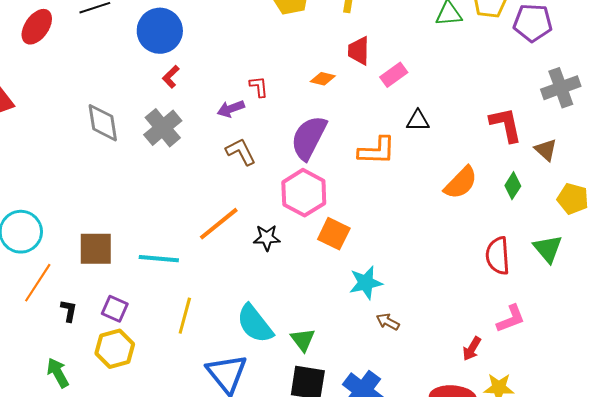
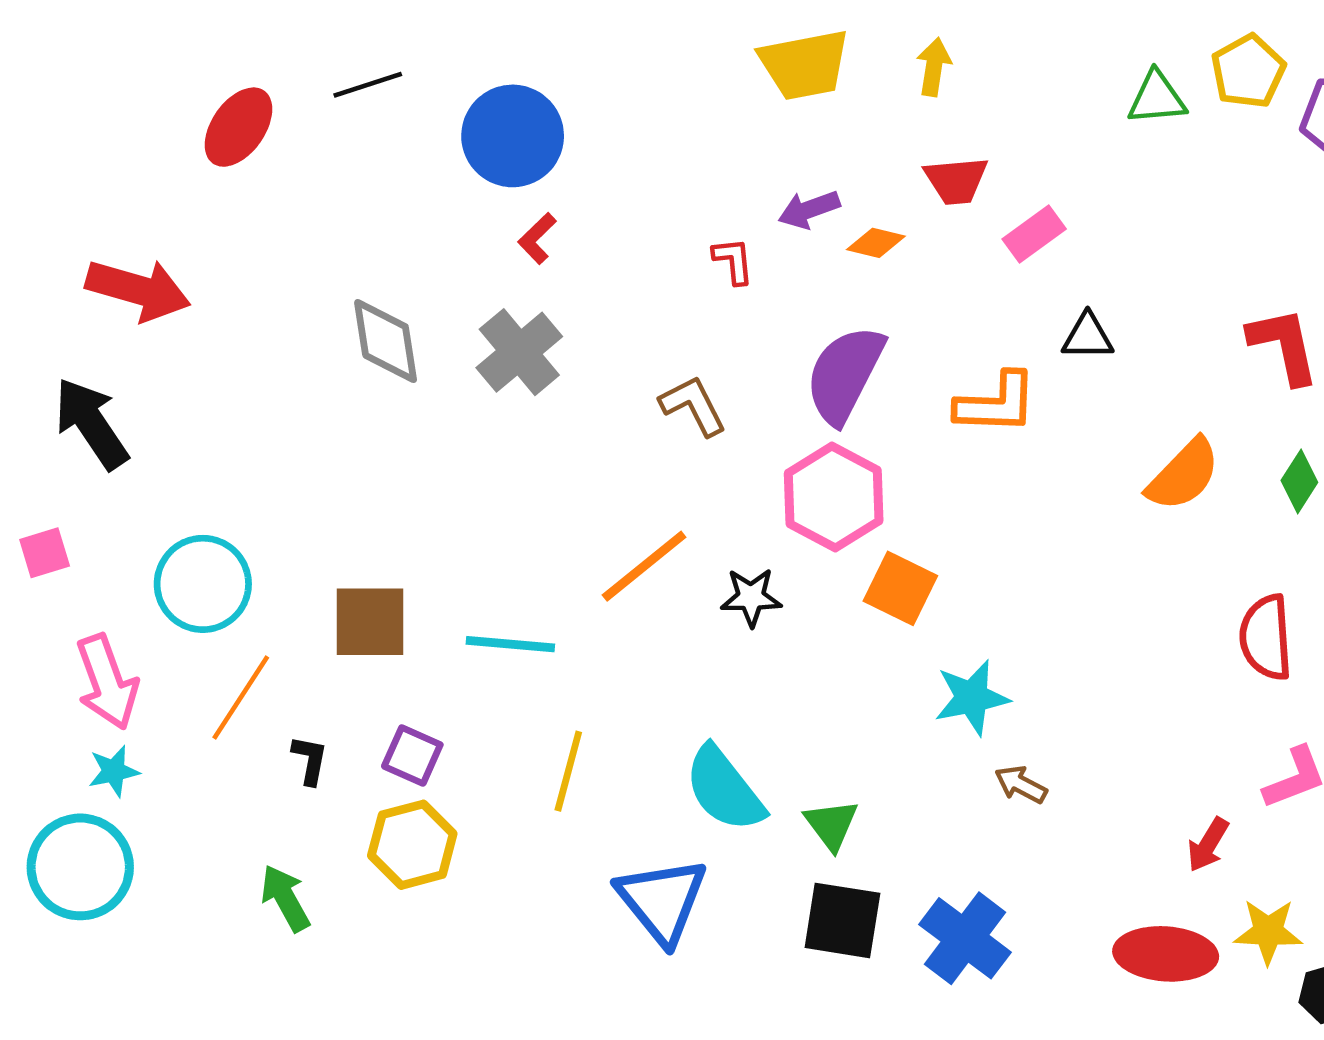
red trapezoid: (359, 51) -> (956, 181), turned -96
purple arrow: (231, 109) -> (809, 209), moved

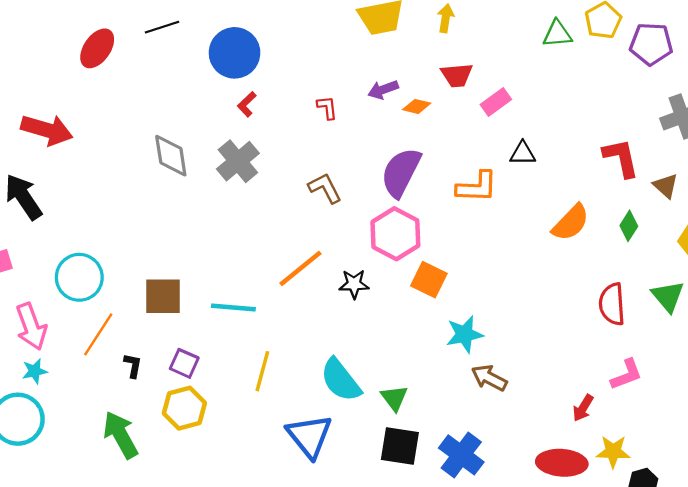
red L-shape: (733, 261) -> (327, 108), moved
brown arrow: (1021, 785) -> (489, 378), size x1.4
green arrow: (285, 898) -> (121, 435), size x1.4

